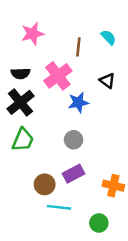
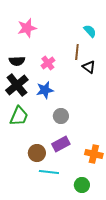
brown line: (78, 47) -> (77, 52), moved
pink cross: (58, 76) -> (48, 63), size x0.6
blue star: (78, 102) -> (45, 90), moved

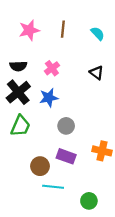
brown line: (77, 52) -> (63, 29), moved
purple rectangle: (61, 144) -> (66, 156), turned 48
orange cross: (94, 154) -> (102, 151), moved

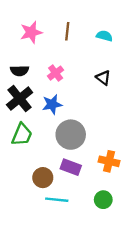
cyan semicircle: (98, 33) -> (104, 36), turned -32
gray circle: (66, 126) -> (71, 135), size x1.6
green circle: (89, 201) -> (103, 200), moved

